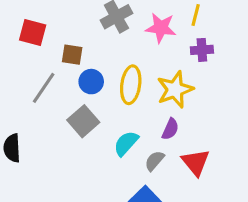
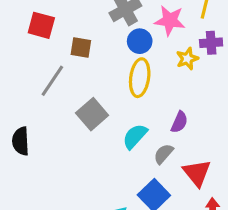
blue circle: (91, 82) -> (140, 41), moved
yellow star: (175, 89) -> (187, 59), moved, size x0.6
red triangle: (196, 162) -> (197, 173), moved

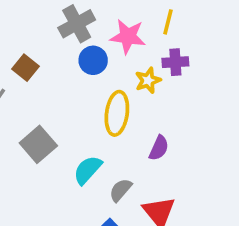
brown square: (81, 47) -> (26, 68), turned 30
yellow ellipse: (140, 78) -> (117, 113), moved
purple semicircle: (179, 122) -> (159, 148), moved

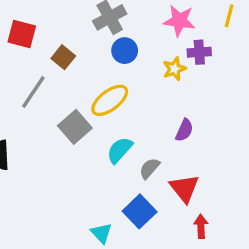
yellow line: (168, 22) -> (229, 16), moved
pink star: (128, 37) -> (179, 21), moved
yellow ellipse: (117, 113) -> (110, 100), moved, turned 45

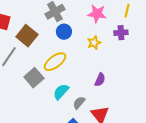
purple cross: (199, 52) -> (121, 33), moved
brown square: (63, 57) -> (27, 36), size x1.5

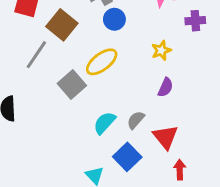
yellow star: (94, 43) -> (161, 50), moved
cyan semicircle: (61, 92) -> (104, 123), moved

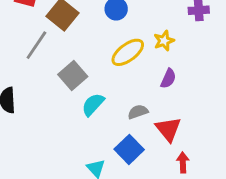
yellow ellipse: (102, 62) -> (128, 52), moved
gray semicircle: (136, 120) -> (138, 112), turned 30
cyan semicircle: (104, 123) -> (93, 105), moved

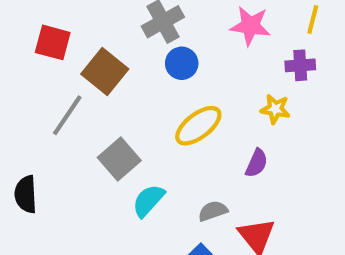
yellow star: (164, 41) -> (275, 109), moved, turned 30

